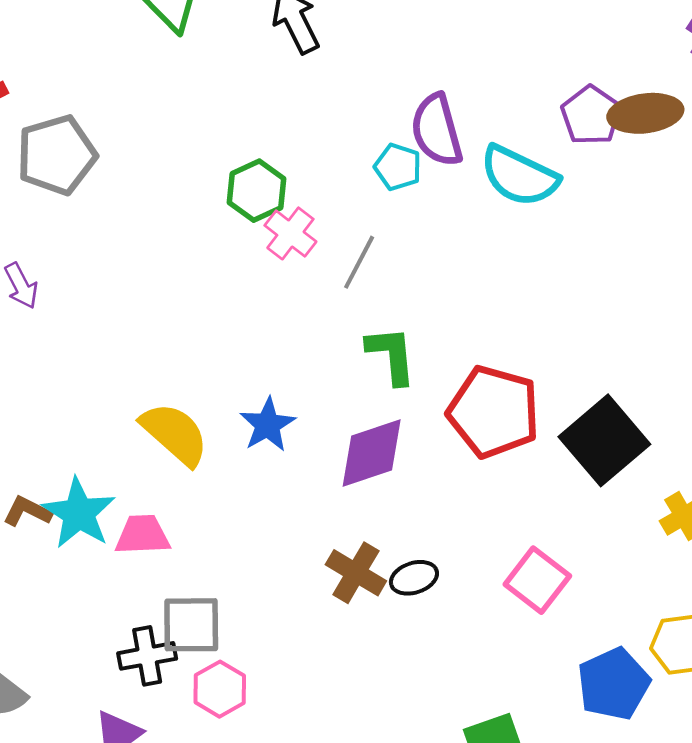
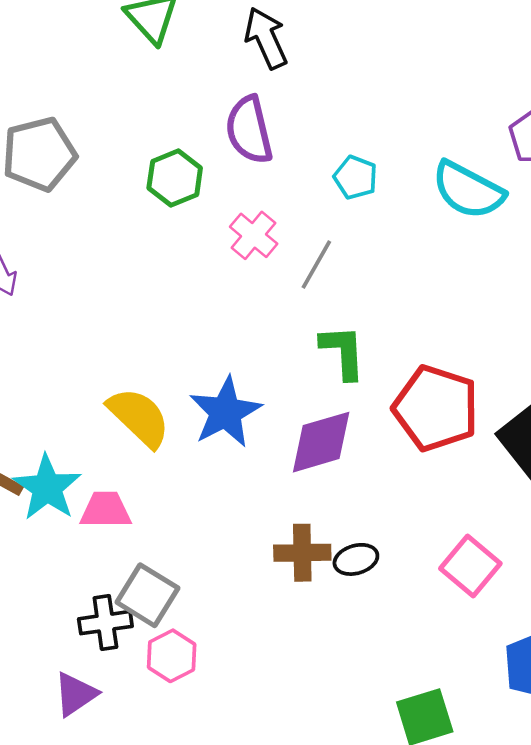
purple semicircle: (437, 130) -> (249, 130), moved
green hexagon: (256, 191) -> (175, 178), moved
blue star: (268, 425) -> (225, 412), size x1.4
brown cross: (356, 573) -> (302, 553), turned -34
gray square: (191, 625) -> (147, 595), turned 30

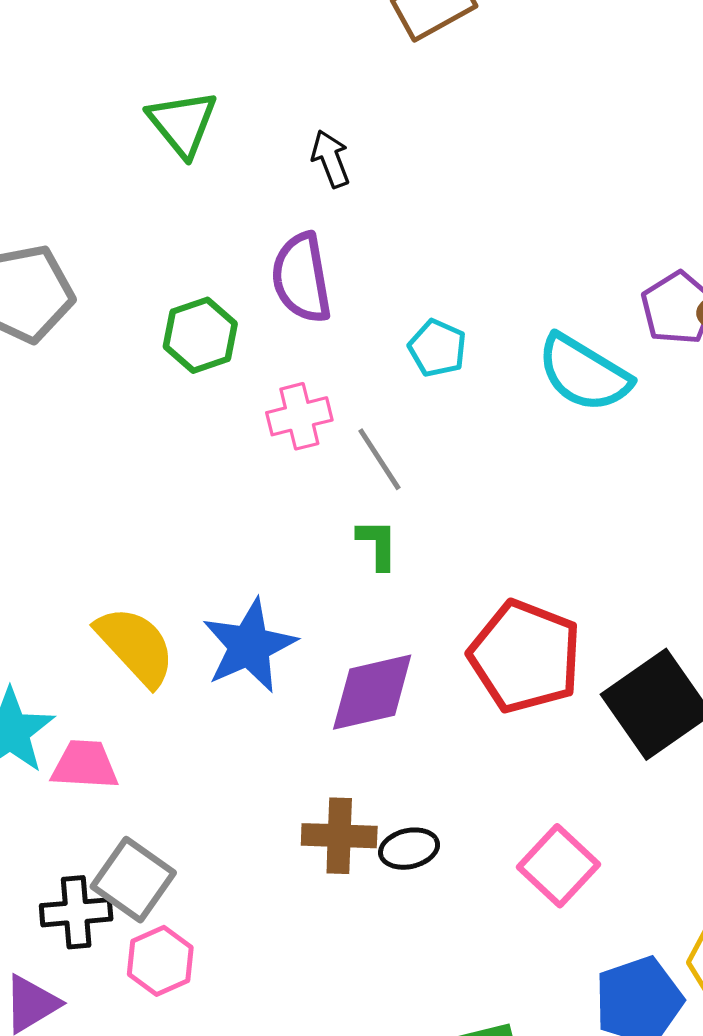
black arrow: (266, 38) -> (331, 159), size x0.7
pink cross: (254, 235) -> (299, 416), turned 33
gray line: (316, 264) -> (379, 459), turned -66
green L-shape: (343, 352) -> (378, 544), moved, size x0.7

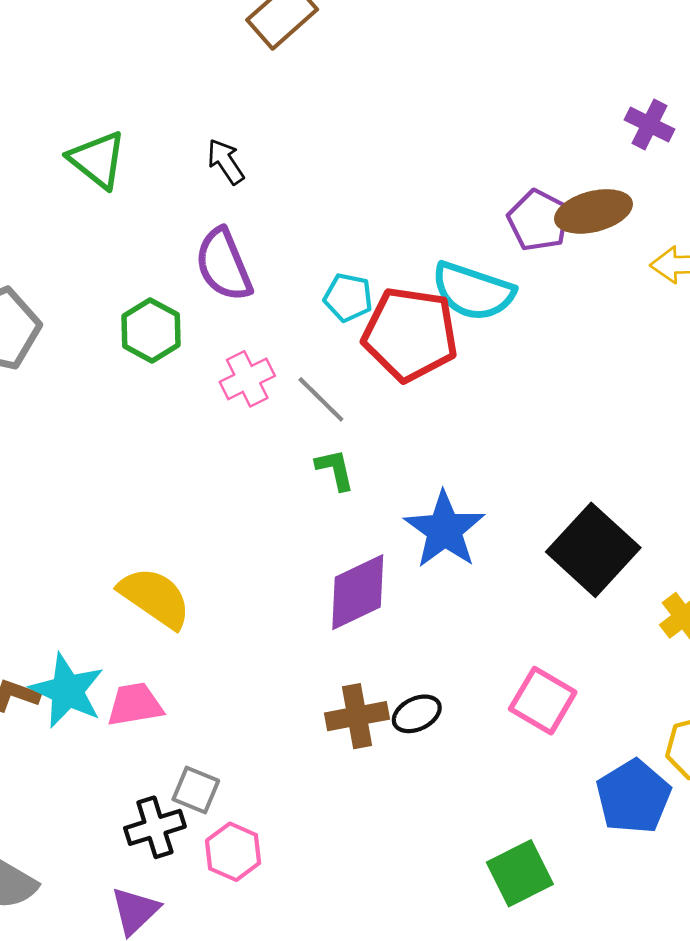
blue star: (249, 646) -> (444, 530), moved
red pentagon: (525, 656) -> (410, 334), moved
gray square: (133, 880) -> (196, 790), size x0.7

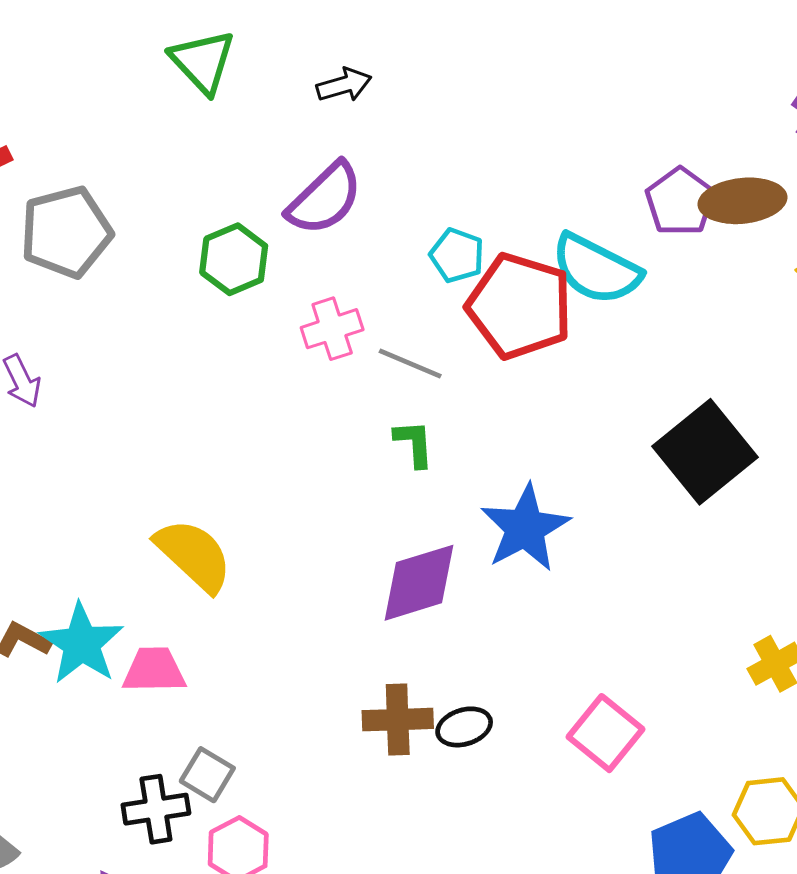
black arrow: (226, 162) -> (344, 85), turned 99
purple semicircle: (224, 265) -> (325, 199), turned -120
gray line: (321, 399) -> (410, 364), turned -30
black square: (593, 550) -> (705, 452), moved

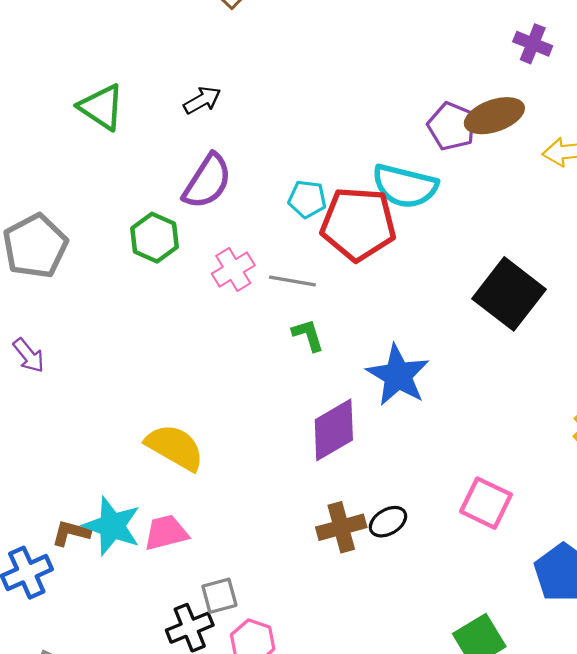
gray square: (207, 775) -> (219, 596), turned -33

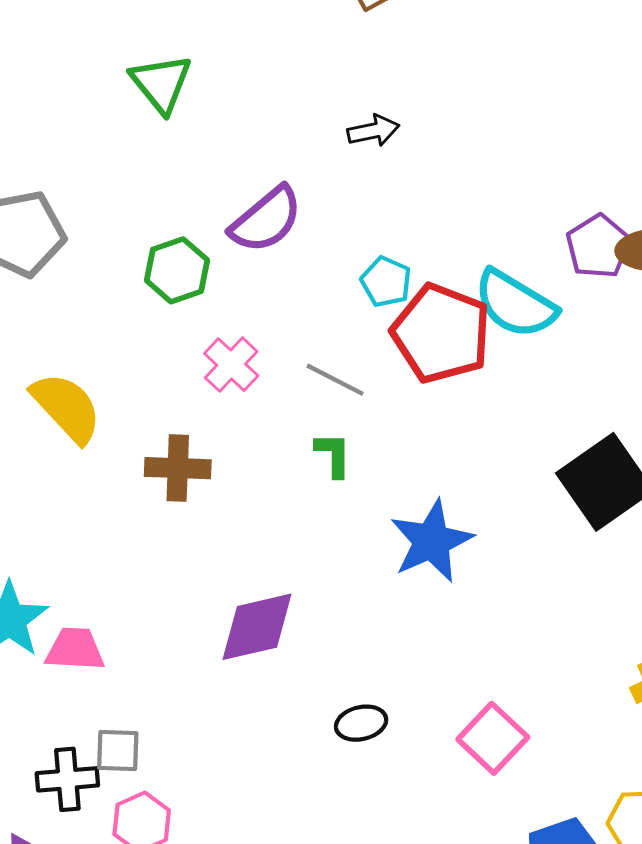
black arrow: (202, 100) -> (373, 131), moved
pink cross: (233, 270) -> (231, 365), moved, turned -33
purple diamond: (334, 430) -> (257, 627), moved
yellow semicircle: (175, 447) -> (66, 408), moved
brown cross: (341, 527) -> (178, 468), moved

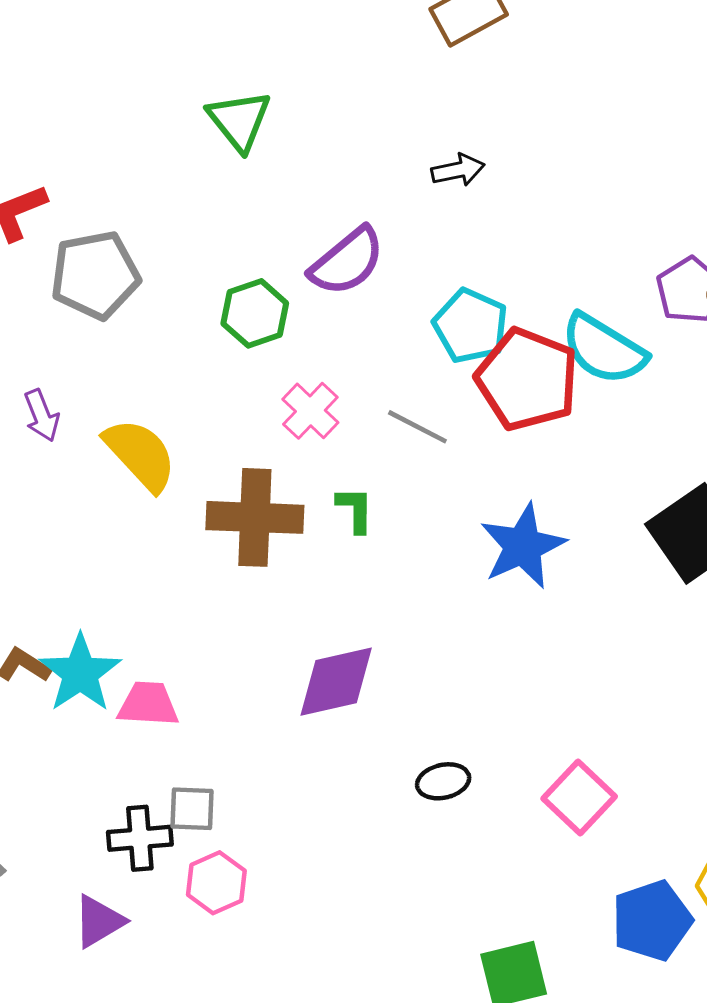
cyan pentagon: (386, 282) -> (471, 326), size x1.4
green L-shape: (333, 455) -> (355, 510), moved
brown cross: (178, 468) -> (255, 517), size x1.4
blue star: (431, 541) -> (523, 546), moved

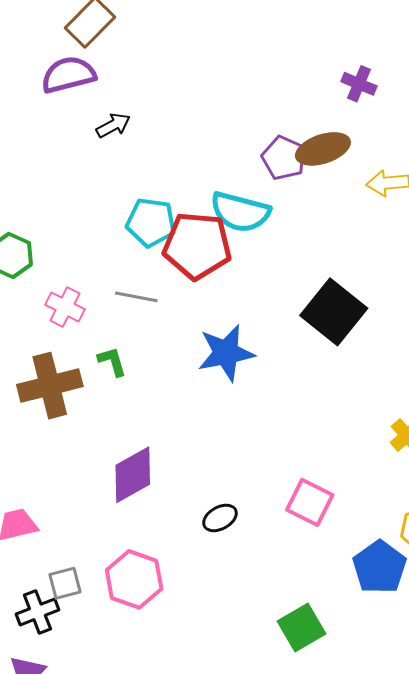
purple semicircle: (347, 261) -> (68, 75), moved, turned -138
blue star: (523, 546) -> (226, 353), turned 30
pink hexagon: (216, 883) -> (134, 579), moved, size x1.4

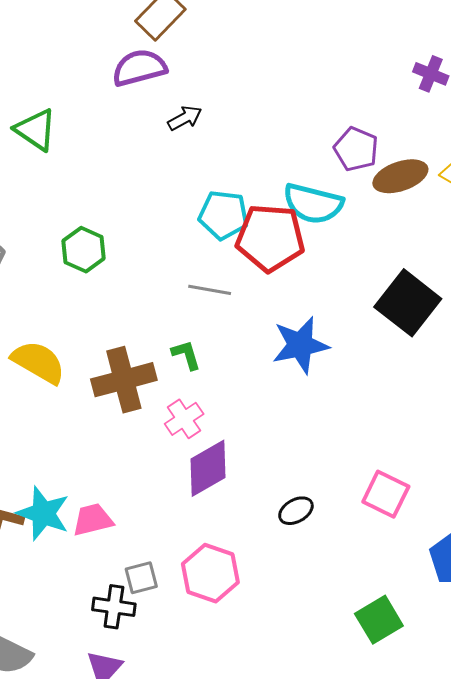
brown ellipse: (323, 149) -> (400, 176), moved
pink cross: (65, 307) -> (184, 419), moved, turned 30
black cross: (37, 612) -> (114, 607), turned 30

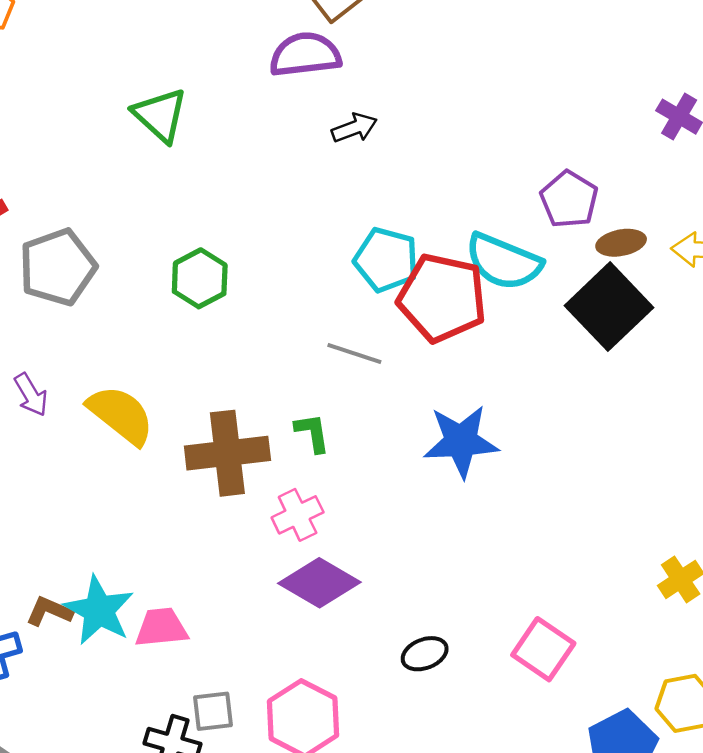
brown ellipse: (400, 176) -> (621, 243), size x0.7
black square: (408, 303) -> (609, 307), moved
purple diamond: (208, 468) -> (319, 583), turned 52

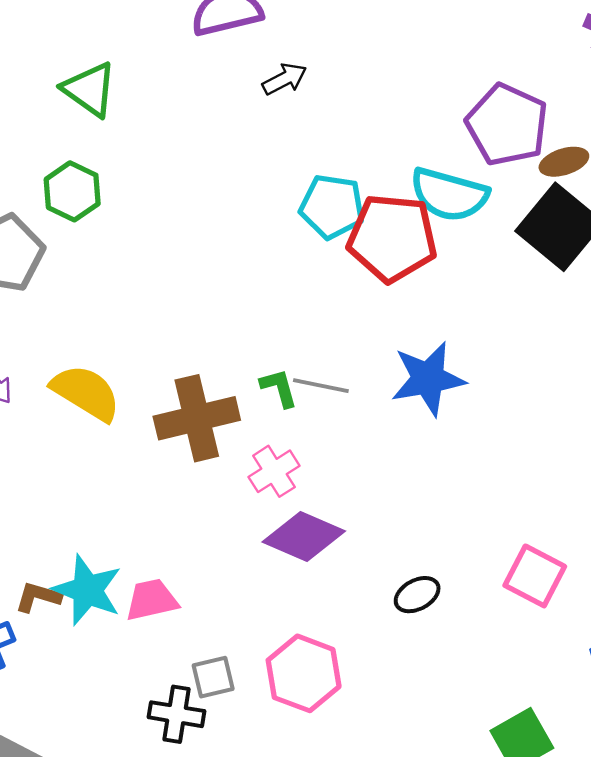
purple pentagon: (569, 199) -> (507, 125), size x1.4
green hexagon: (200, 278) -> (72, 191), moved
gray line: (354, 353) -> (321, 386), moved

